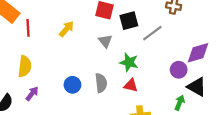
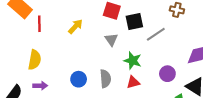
purple circle: (179, 70) -> (167, 74), moved
red triangle: (131, 85) -> (133, 82), turned -32
purple arrow: (32, 94) -> (40, 86), turned 48

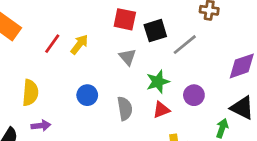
red line: (39, 24) -> (52, 44), moved, turned 42
green star: (133, 61) -> (158, 82), turned -30
purple circle: (167, 74) -> (194, 95), moved
blue circle: (79, 79) -> (87, 95), moved

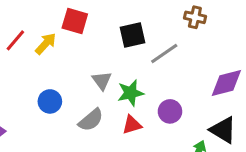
red square: (125, 19) -> (75, 21), moved
gray triangle: (128, 57) -> (102, 81), moved
gray semicircle: (125, 108) -> (91, 120), turned 55

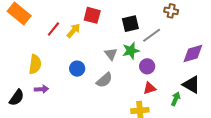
green star: (131, 93) -> (131, 51), moved
purple circle: (170, 111) -> (147, 66), moved
red triangle: (132, 125) -> (150, 88), moved

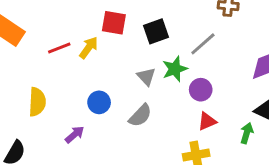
black square: (130, 24) -> (156, 31), moved
red line: (53, 29) -> (59, 48), turned 35
purple arrow: (42, 89) -> (75, 135), moved, turned -32

